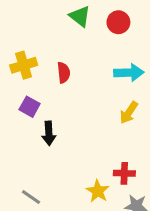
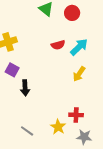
red semicircle: (64, 73) -> (58, 45), moved, turned 80
cyan arrow: (129, 73) -> (79, 47), turned -42
gray line: (31, 197) -> (27, 131), moved

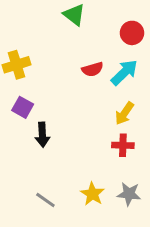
red circle: (72, 13) -> (132, 33), moved
red cross: (76, 115) -> (123, 145), moved
gray star: (84, 137) -> (129, 194), moved

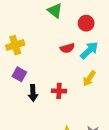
red circle: (132, 33) -> (86, 23), moved
red cross: (123, 145) -> (59, 91), moved

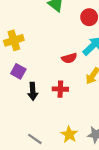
red semicircle: (67, 48) -> (69, 58), moved

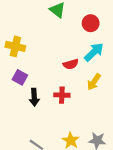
yellow cross: (14, 40) -> (15, 46), turned 30

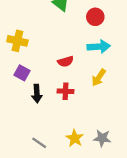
cyan arrow: (94, 52) -> (99, 47), turned 40
red semicircle: (71, 64) -> (66, 61), moved

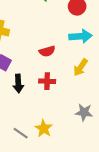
yellow star: (75, 138) -> (44, 128), moved
gray star: (102, 138) -> (84, 112), moved

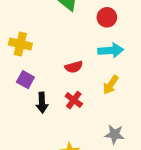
red cross: (47, 81) -> (74, 100), turned 35

